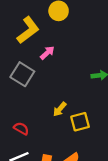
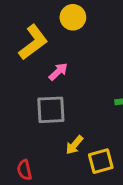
gray square: (22, 74) -> (51, 110), moved, turned -35
red semicircle: (21, 129) -> (24, 170), turned -133

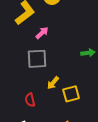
red semicircle: (24, 170) -> (30, 100), moved

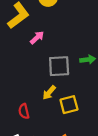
gray square: (37, 59) -> (59, 66), moved

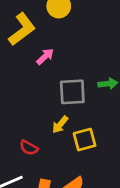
red semicircle: (24, 111) -> (29, 148), turned -48

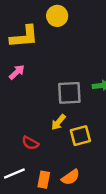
yellow L-shape: (22, 29) -> (24, 37), turned 32
pink arrow: (45, 56) -> (17, 72), moved

